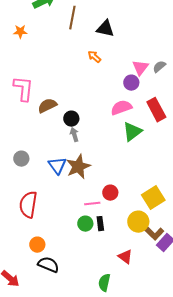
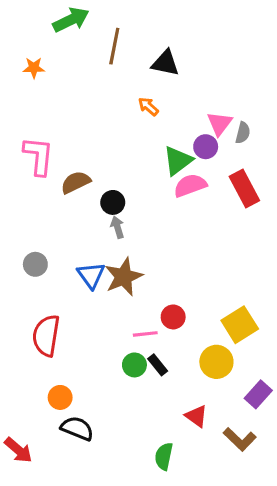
gray semicircle: (159, 67) -> (243, 133), moved, turned 144
green triangle: (132, 132) -> (178, 161), moved
black rectangle: (100, 224) -> (158, 365), turned -32
brown L-shape: (153, 233) -> (240, 439), moved

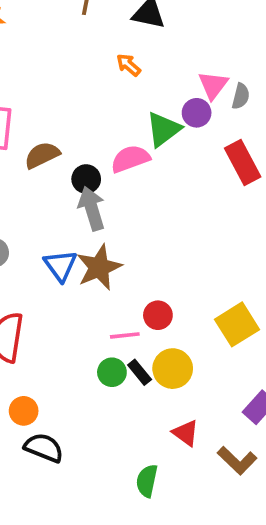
pink semicircle: (190, 185) -> (130, 159), moved
gray arrow: (117, 227) -> (92, 208), size x1.6
yellow circle: (216, 362) -> (173, 369), moved

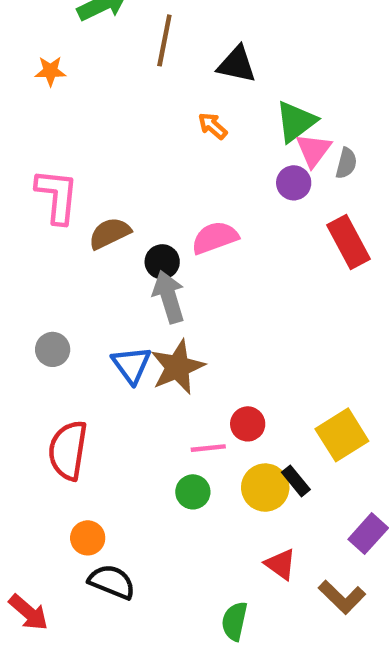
green triangle: (163, 129) -> (296, 122), moved
black rectangle: (140, 372) -> (296, 481), moved

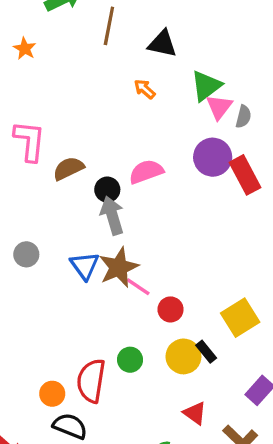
orange star: (50, 71) -> (25, 49), turned 30
purple circle: (294, 183) -> (213, 157), moved, size x1.5
pink line: (208, 448) -> (138, 287), moved, turned 40
red semicircle: (68, 450) -> (91, 381), moved

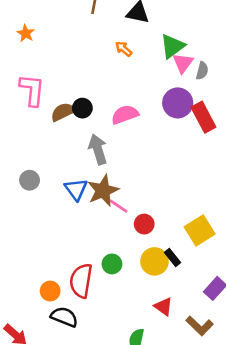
orange star: (25, 49) -> (26, 33), moved
black circle: (107, 190) -> (82, 108), moved

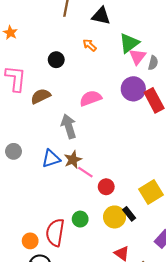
black circle: (82, 108) -> (56, 60), moved
blue triangle: (76, 189) -> (51, 159), turned 48
brown star: (103, 191) -> (73, 160), size x0.7

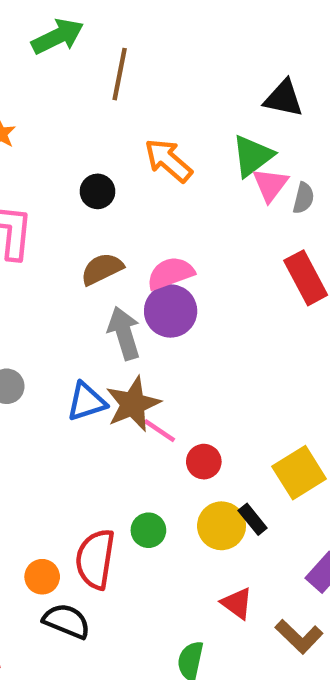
black triangle: (101, 16) -> (284, 98), moved
orange arrow: (90, 45) -> (168, 160), size x1.6
purple circle: (133, 89) -> (171, 311), moved
brown semicircle: (41, 96) -> (102, 269), moved
brown star: (73, 160) -> (133, 404), size x1.4

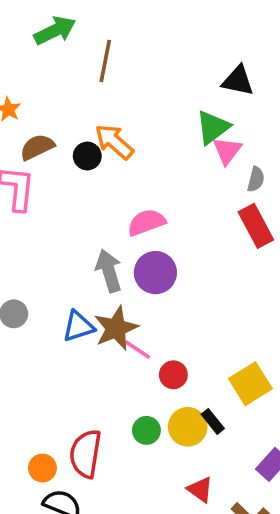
orange arrow: (168, 160) -> (114, 142), moved
gray semicircle: (303, 198) -> (256, 179), moved
brown semicircle: (102, 269) -> (37, 147), moved
purple circle: (171, 311) -> (155, 273), moved
green circle: (148, 530) -> (146, 430), moved

